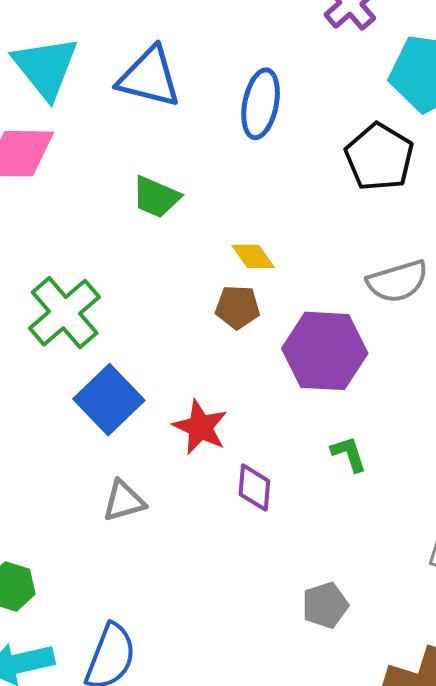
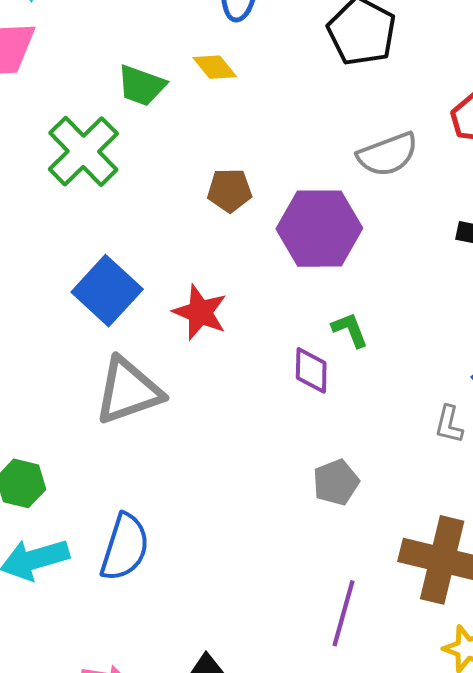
yellow diamond: (253, 256) -> (215, 67), moved
green cross: (65, 313) -> (83, 151), moved
purple diamond: (254, 488) -> (311, 370), moved
gray triangle: (124, 501) -> (128, 391), size x1.6

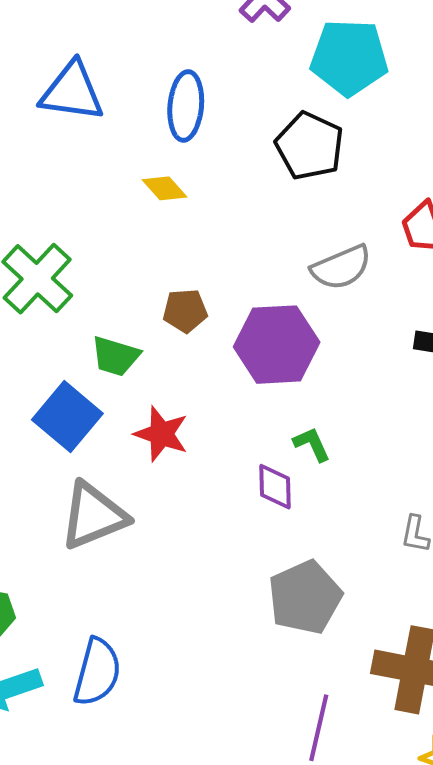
green trapezoid: (141, 85) -> (115, 356), moved
gray pentagon: (336, 482) -> (305, 597), size x1.6

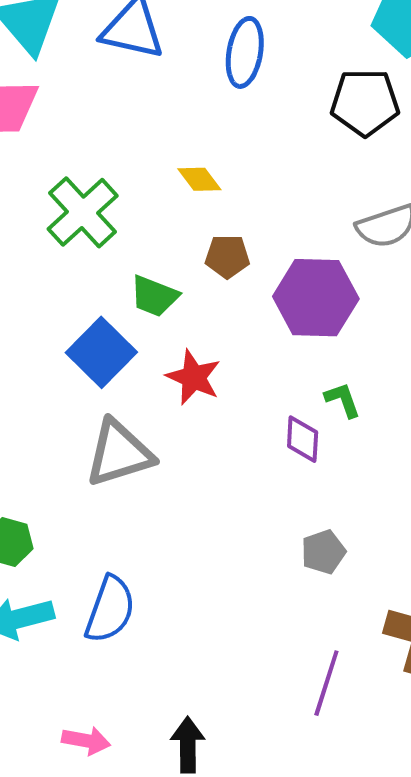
black pentagon: (310, 146) -> (365, 102), turned -30
yellow diamond: (164, 188) -> (199, 179), moved
gray pentagon: (305, 597) -> (323, 552), size x0.6

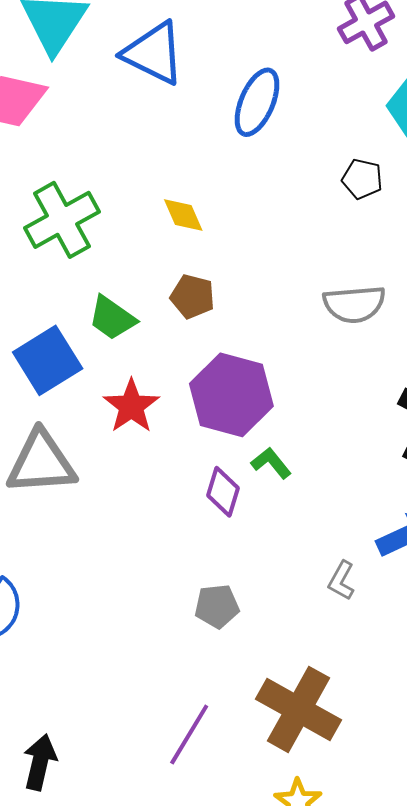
black pentagon: (365, 102) -> (362, 179), size x0.6
purple hexagon: (316, 298) -> (231, 395), moved
green L-shape: (343, 400) -> (271, 463), turned -33

